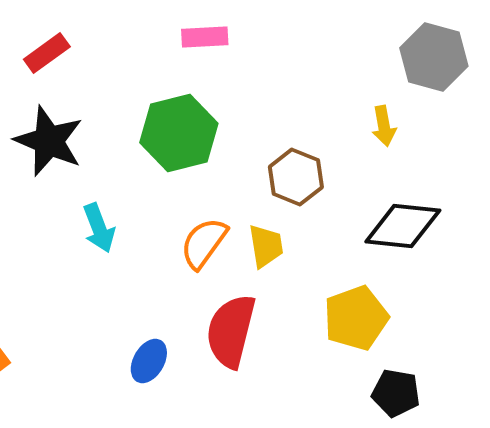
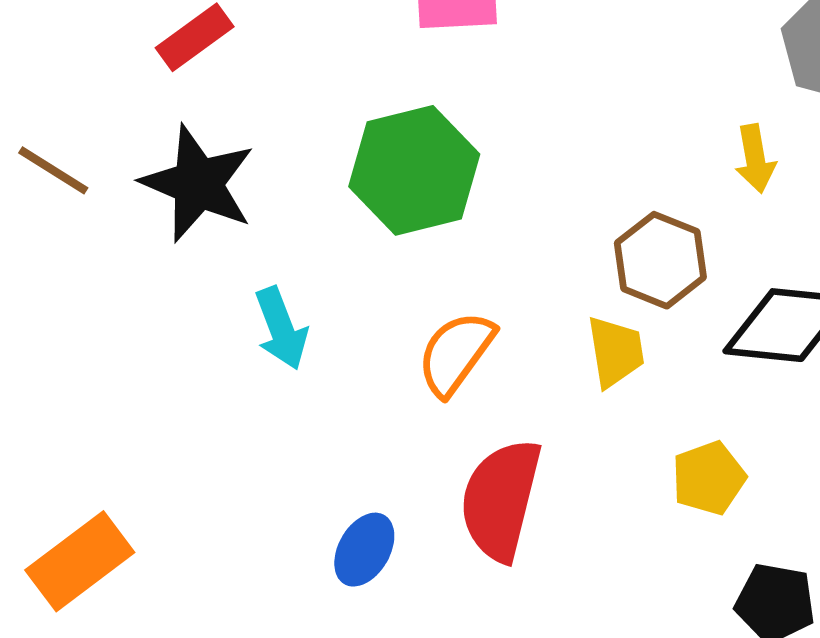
brown hexagon: (296, 177) -> (660, 260), moved
yellow trapezoid: (266, 246) -> (615, 352), moved
yellow pentagon: (356, 318) -> (709, 478), size x0.7

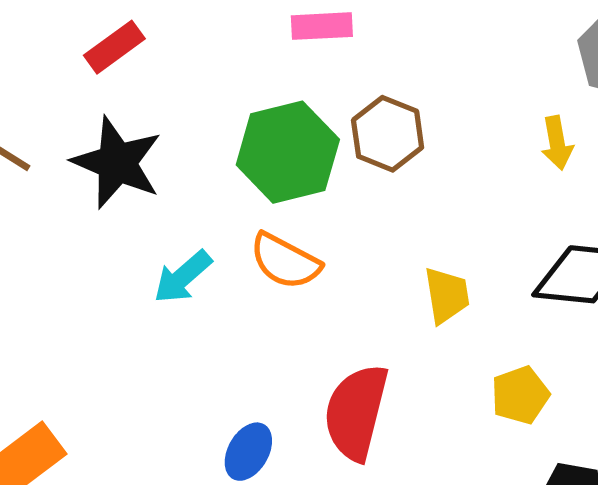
brown hexagon: (660, 260) -> (388, 134), moved
cyan arrow: (281, 328) -> (183, 277), turned 70
orange semicircle: (456, 353) -> (285, 261), moved, turned -98

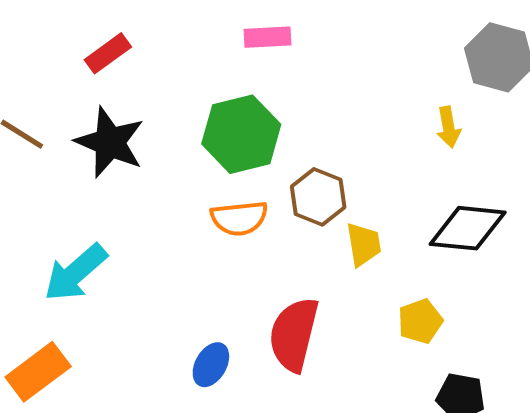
brown hexagon: (388, 134) -> (318, 197), moved
orange semicircle: (285, 261) -> (239, 218), turned -34
cyan arrow: (183, 277) -> (75, 273), moved, size x1.4

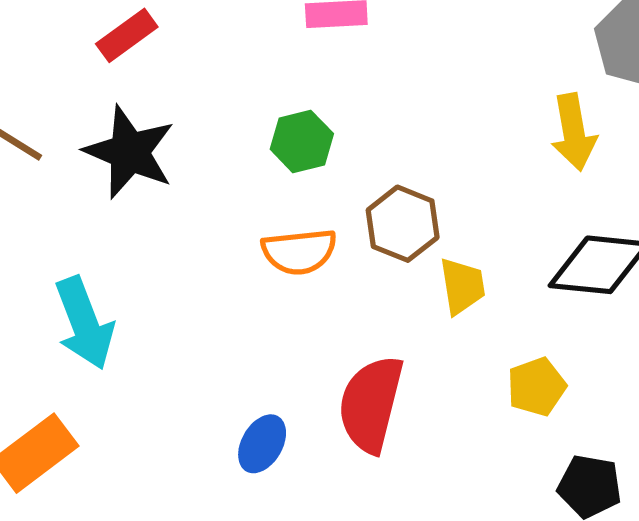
yellow arrow: (448, 127) -> (574, 132), size x1.4
green hexagon: (241, 134) -> (302, 141), size x0.6
cyan arrow: (75, 273) -> (84, 323), turned -70

